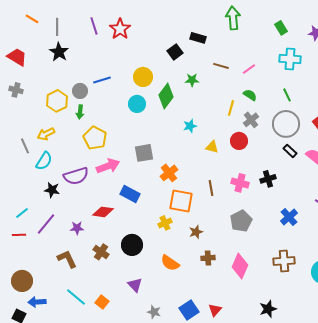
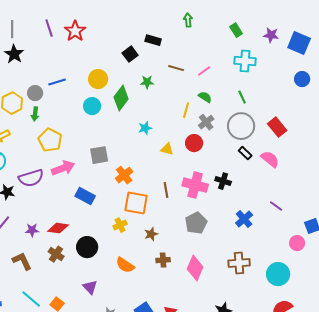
green arrow: (233, 18) -> (188, 20), size x0.6
black cross: (268, 179) -> (223, 181), turned 35
pink cross: (240, 183) -> (195, 185), size x1.4
red diamond: (103, 212) -> (58, 228), moved

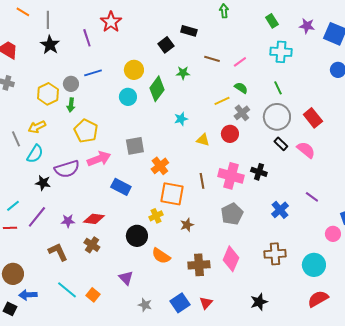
purple line: (49, 28) -> (87, 38), moved
yellow line: (186, 110) -> (222, 101), turned 49
black circle: (87, 247) -> (137, 236), moved
brown cross: (163, 260) -> (199, 265), moved, size x1.5

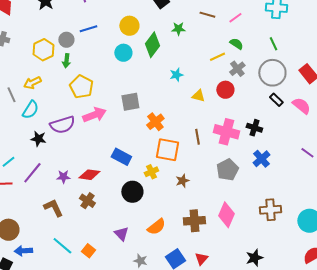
blue rectangle: (121, 187) -> (121, 157), moved
blue cross: (280, 210) -> (261, 159), moved
orange semicircle: (161, 256) -> (156, 227), moved, turned -72

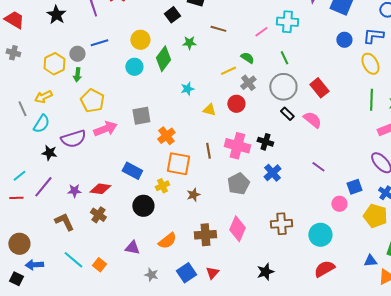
pink line: (235, 18) -> (261, 32), moved
purple triangle: (121, 234) -> (132, 248), turned -35

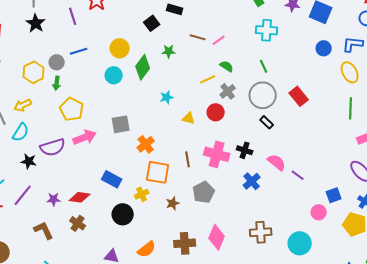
pink line: (261, 32) -> (219, 40), moved
pink semicircle: (312, 120) -> (277, 162), moved
gray pentagon: (238, 184) -> (204, 192), moved

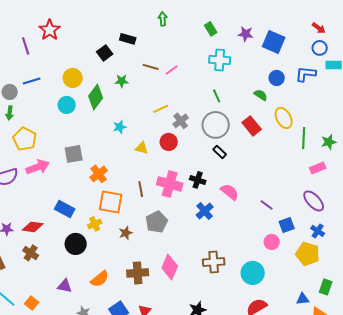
green semicircle: (227, 66) -> (261, 95), moved
yellow ellipse: (350, 72) -> (284, 118), moved
purple line: (298, 175) -> (267, 205), moved

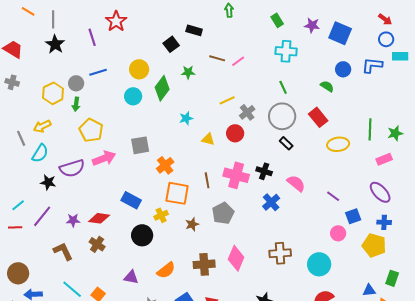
yellow ellipse: (284, 118) -> (338, 144), moved, turned -70
blue cross: (318, 231) -> (384, 222), turned -32

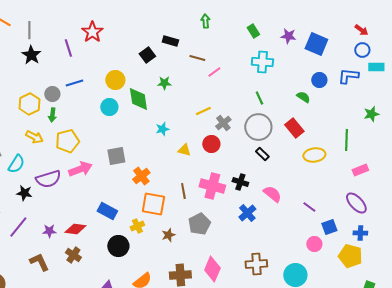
brown line: (217, 58) -> (197, 58), moved
green diamond: (162, 88) -> (138, 99), turned -45
yellow arrow: (42, 126) -> (34, 137), moved, turned -126
yellow pentagon: (91, 130) -> (67, 141), turned 30
green star: (395, 133) -> (371, 114), moved

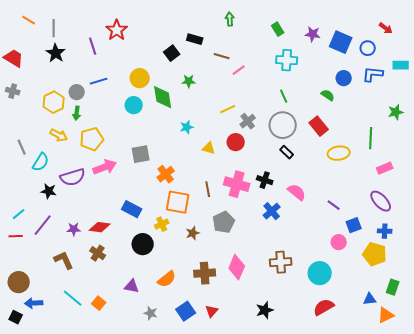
blue circle: (362, 50) -> (368, 48), moved

